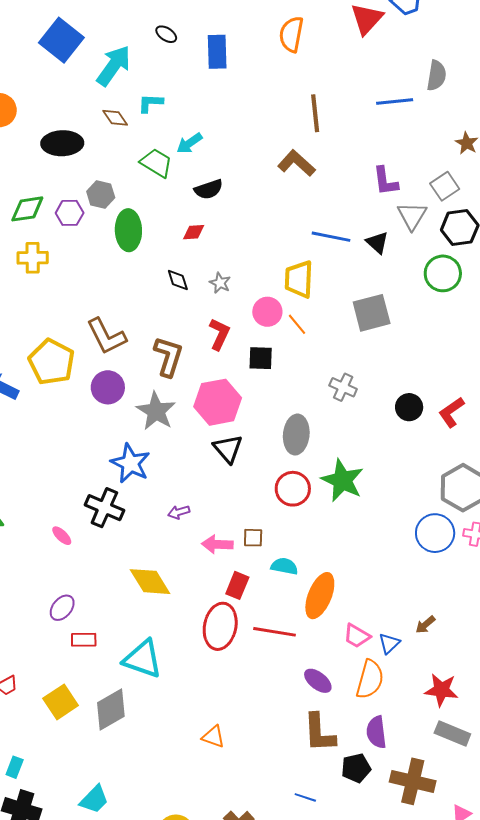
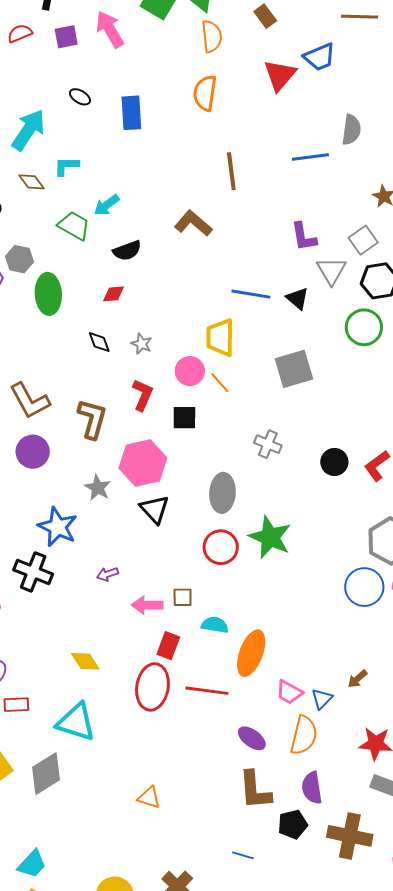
brown L-shape: (296, 163) -> (193, 223), moved
gray star: (156, 411) -> (98, 488), moved, size x0.7
yellow diamond: (150, 582) -> (85, 661), moved, size x0.7

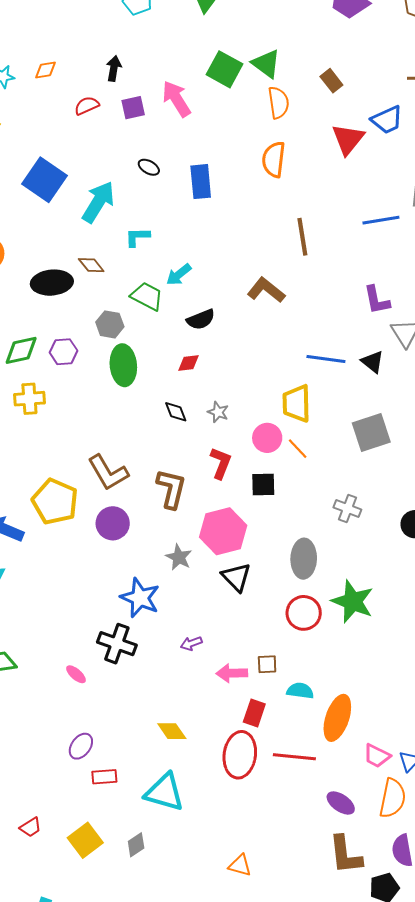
brown diamond: (31, 182) -> (91, 265), moved
gray hexagon: (20, 259) -> (110, 324), moved
gray diamond: (46, 774) -> (136, 845), size x0.6

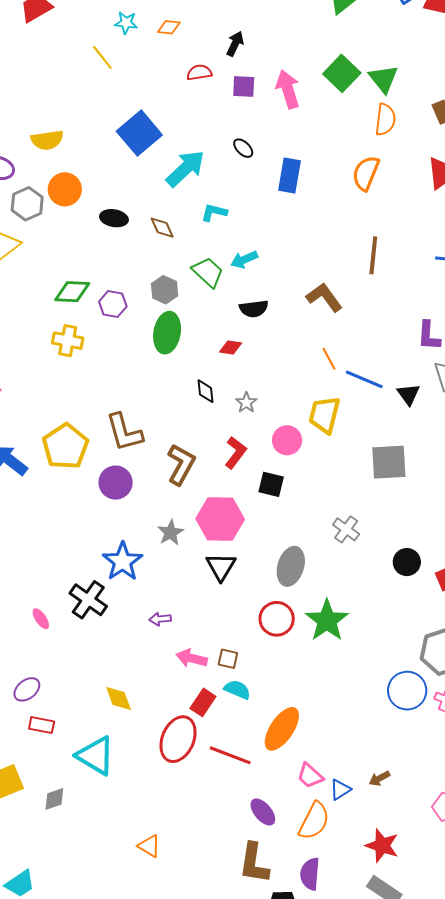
black ellipse: (52, 283) -> (114, 218), moved, size x0.7
orange line: (298, 449) -> (329, 359), moved
cyan semicircle: (300, 691) -> (237, 690), moved

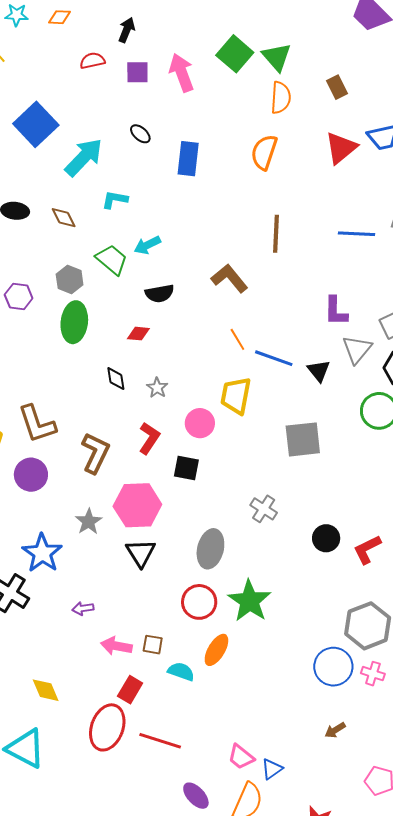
cyan semicircle: (237, 690) -> (181, 672), moved
orange ellipse: (282, 729) -> (216, 650), moved, size x0.7
brown arrow: (379, 778) -> (335, 730), moved

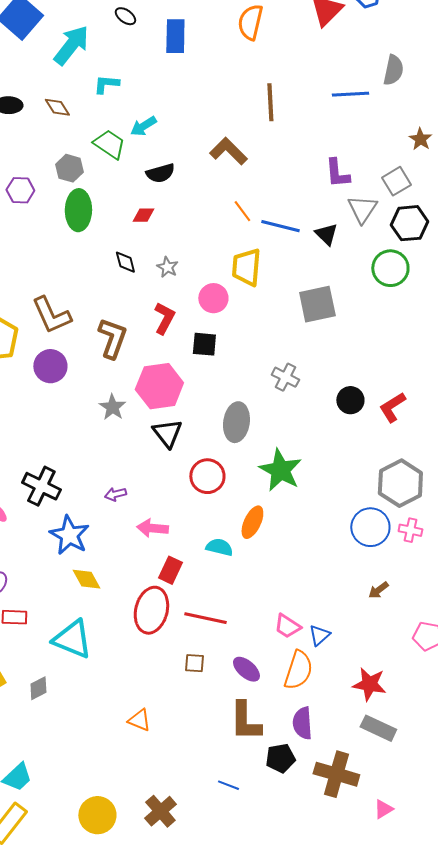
blue star: (42, 553) -> (69, 535), moved
red circle: (199, 602) -> (207, 476), moved
brown square: (153, 645) -> (194, 663), moved

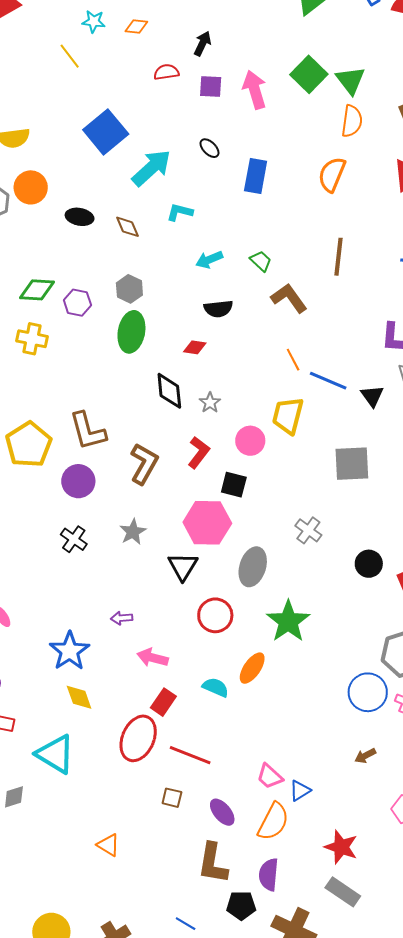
green trapezoid: (109, 144) -> (261, 261), moved, size x0.7
black diamond: (125, 262) -> (169, 391), size x1.5
pink hexagon: (159, 386) -> (207, 523), moved
black cross: (41, 486) -> (74, 539), moved, size x0.7

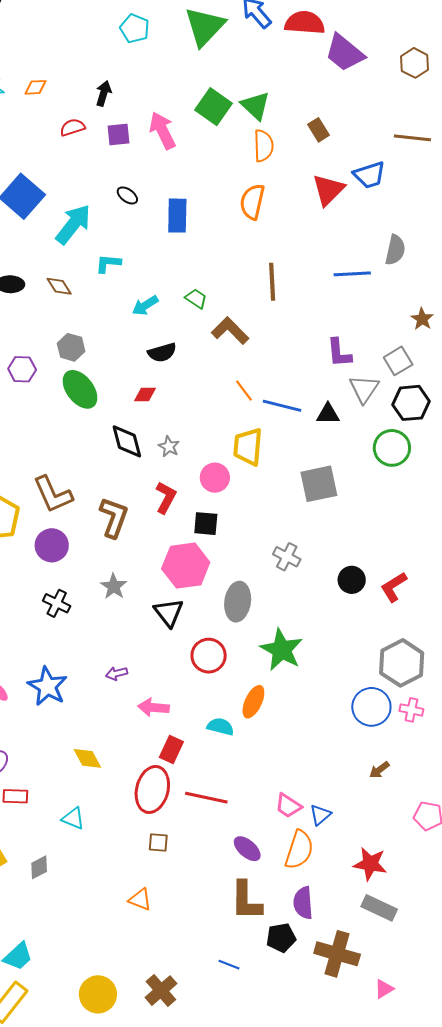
green ellipse: (131, 332) -> (80, 389), turned -39
black triangle: (372, 396) -> (328, 414), turned -45
blue star: (69, 651) -> (47, 686), moved
cyan triangle: (55, 754) -> (73, 818), size x0.6
brown square: (172, 798) -> (158, 843), moved

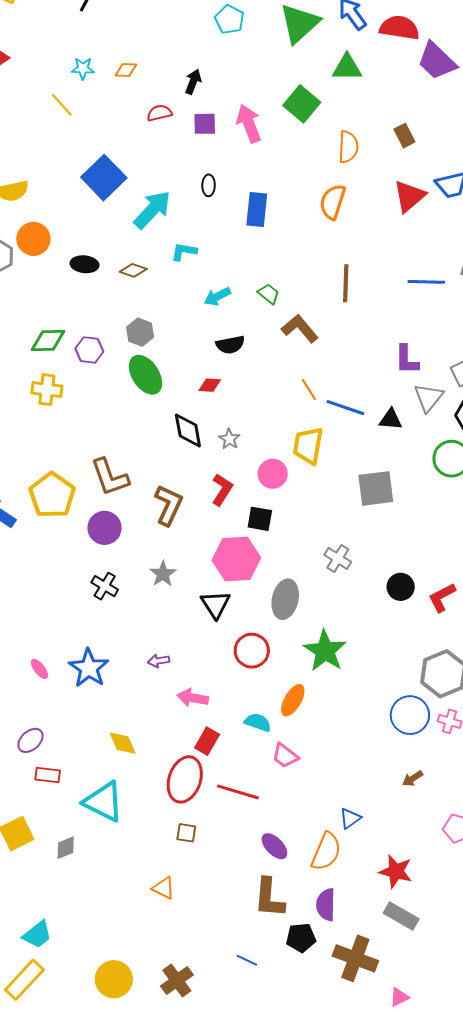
green triangle: (256, 106) -> (347, 68), moved, turned -48
black ellipse: (127, 195) -> (209, 185), turned 50
brown diamond: (59, 286) -> (133, 270), turned -44
pink trapezoid: (288, 806) -> (285, 756), moved
cyan triangle: (73, 818) -> (104, 802), size x1.8

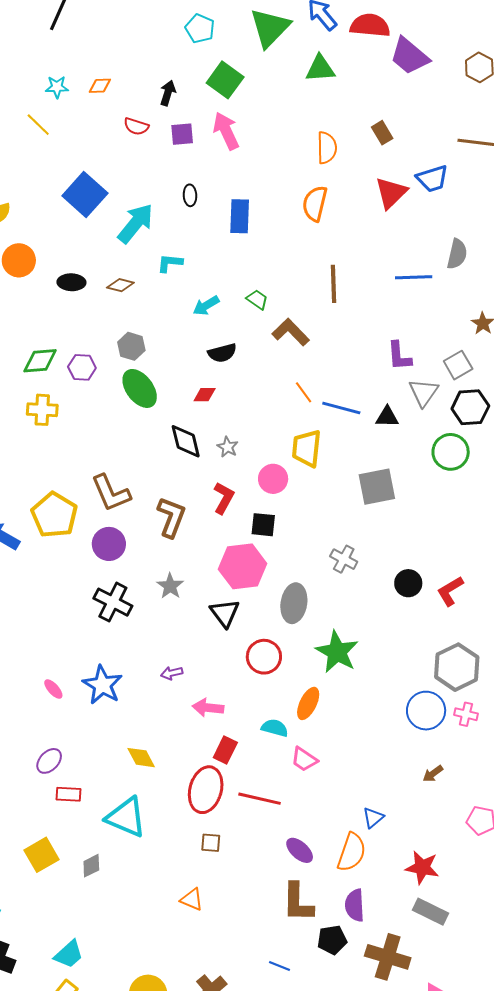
green square: (302, 104) -> (225, 80), moved
red semicircle: (159, 113) -> (136, 126), turned -145
black cross: (105, 586) -> (113, 602), size x1.4

